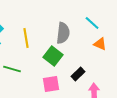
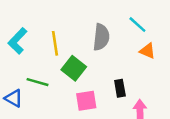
green square: (53, 56) -> (74, 68), moved
black rectangle: (78, 74) -> (120, 88), turned -56

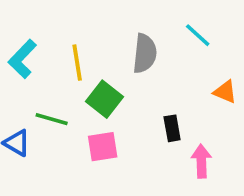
orange triangle: (147, 51) -> (225, 92), moved
pink square: (86, 101) -> (103, 147), moved

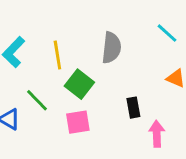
cyan line: (198, 35) -> (167, 33), moved
green line: (52, 119) -> (37, 100), turned 30

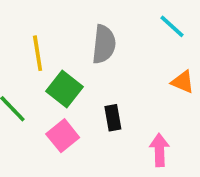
black rectangle: (133, 108) -> (113, 118), moved
pink square: (78, 122) -> (63, 136), turned -30

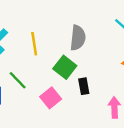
green square: (64, 89) -> (65, 67), moved

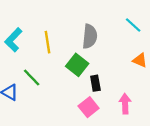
pink square: (51, 98) -> (89, 107), moved

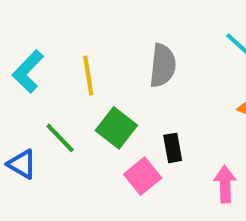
green square: (77, 65) -> (116, 128), moved
pink square: (89, 107) -> (143, 176), moved

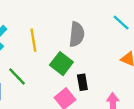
green square: (116, 128) -> (61, 64), moved

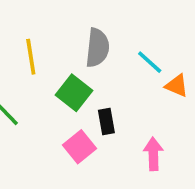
cyan line: (121, 23) -> (150, 62), moved

